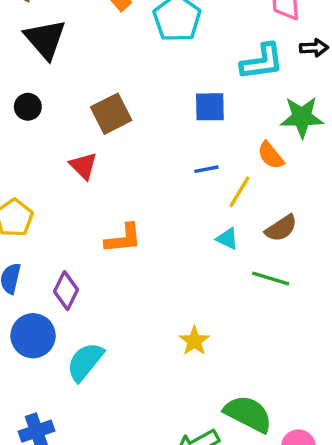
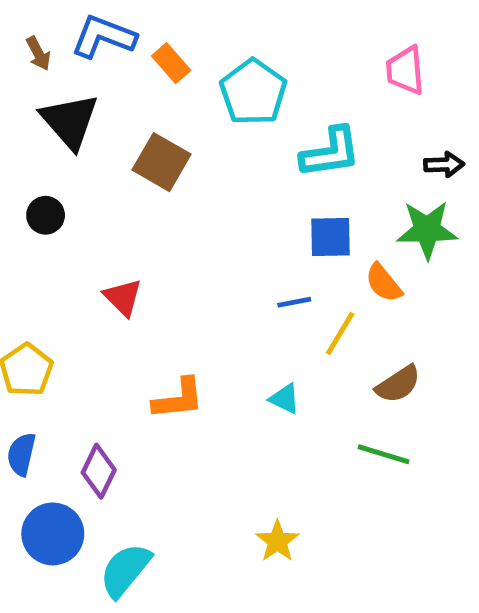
black arrow: (314, 48) -> (444, 165), moved
cyan L-shape: (262, 62) -> (330, 152), moved
blue square: (210, 107) -> (330, 237), moved
brown square: (111, 114) -> (161, 162), moved, turned -33
cyan triangle: (227, 239) -> (285, 399), moved

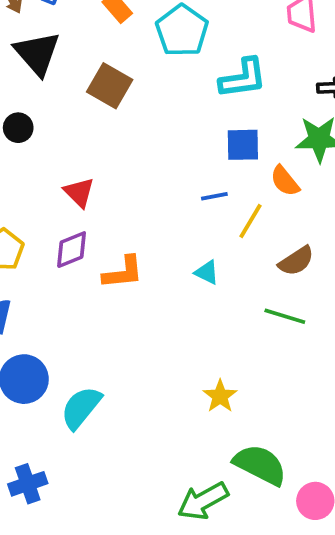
purple diamond: (99, 471) -> (72, 250), moved, turned 42
yellow star: (277, 541) -> (220, 396), moved

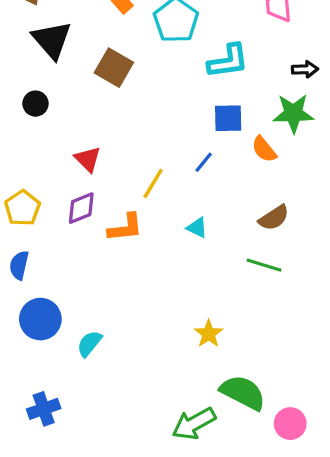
blue line: (214, 196) -> (204, 162), turned -40
yellow line: (251, 221) -> (153, 184), moved
cyan semicircle: (81, 408) -> (89, 344), size x0.7

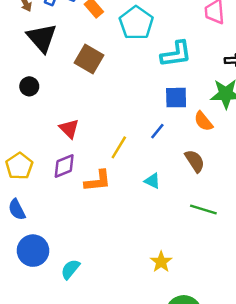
brown semicircle: (274, 218) -> (195, 161), moved, turned -90
blue semicircle: (19, 265) -> (17, 210), turned -40

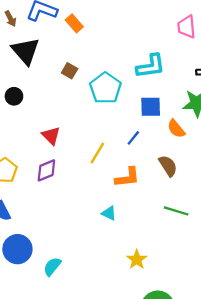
cyan pentagon: (136, 23) -> (105, 88), moved
brown square: (89, 59) -> (70, 71), size x0.6
orange L-shape: (98, 181) -> (127, 177), moved
cyan triangle: (152, 181) -> (109, 213), moved

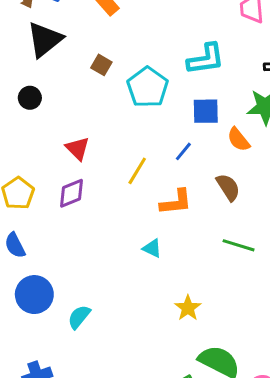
black triangle: (26, 51) -> (45, 40), turned 32

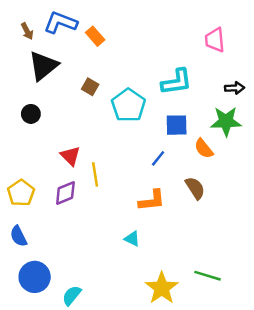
yellow line: (137, 171) -> (95, 174), moved, turned -40
green line: (239, 245) -> (207, 276), moved
yellow star: (188, 308) -> (162, 288), size x1.5

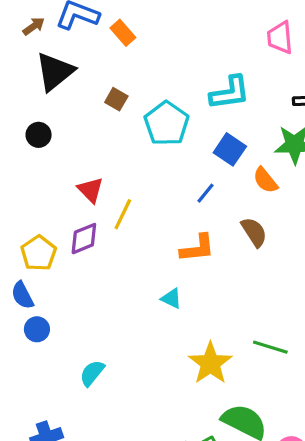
brown arrow: (27, 31) -> (34, 26), turned -98
blue square: (177, 125) -> (230, 149), turned 35
yellow line: (95, 174) -> (123, 214), turned 35
yellow pentagon: (21, 193) -> (39, 253), moved
blue circle: (35, 277) -> (37, 329), moved, size x0.6

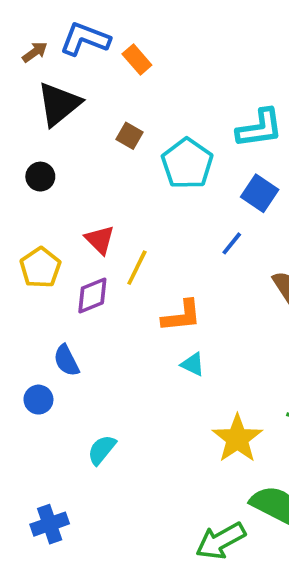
orange L-shape: (197, 248) -> (182, 316), moved
yellow pentagon: (39, 253) -> (40, 268), moved
blue semicircle: (22, 295) -> (66, 361), moved

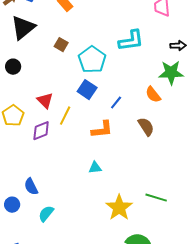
blue square: (260, 193) -> (87, 90), moved
orange L-shape: (182, 316) -> (102, 130), moved
blue semicircle: (66, 361) -> (31, 187), moved
cyan triangle: (193, 364) -> (95, 168), turned -32
blue circle: (38, 400) -> (12, 205), moved

